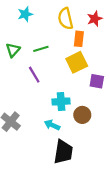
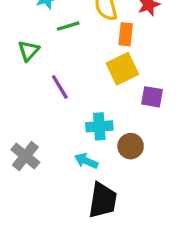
green line: (41, 49) -> (68, 26), moved

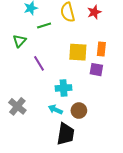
orange rectangle: (126, 34) -> (101, 49), moved
yellow square: (122, 69) -> (78, 52), turned 30
brown circle: (131, 146) -> (79, 111), moved

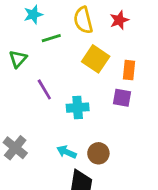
yellow square: (78, 52) -> (96, 59), moved, turned 30
cyan cross: (64, 88) -> (78, 108), moved

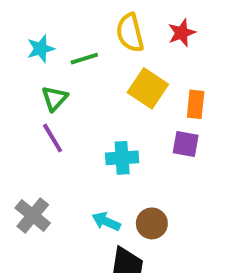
cyan star: (33, 15) -> (41, 49), moved
green triangle: (18, 59) -> (55, 98), moved
purple line: (44, 89) -> (53, 138), moved

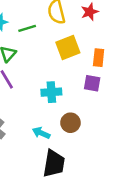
yellow square: (148, 88) -> (68, 48), turned 35
brown circle: (152, 223) -> (70, 123), moved

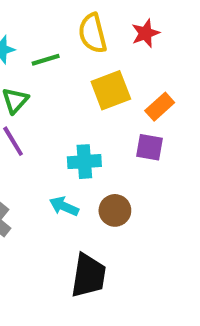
orange rectangle: (99, 58) -> (160, 107), turned 42
cyan arrow: (41, 133) -> (64, 206), moved

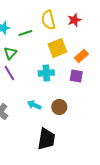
cyan cross: (84, 162) -> (46, 73), moved

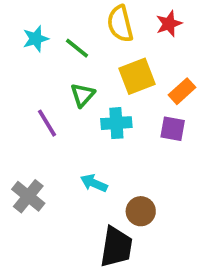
green line: (25, 33) -> (77, 48), turned 56
green triangle: (10, 53) -> (83, 95), moved
brown circle: (59, 107) -> (141, 211), moved

